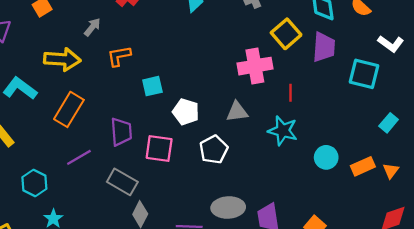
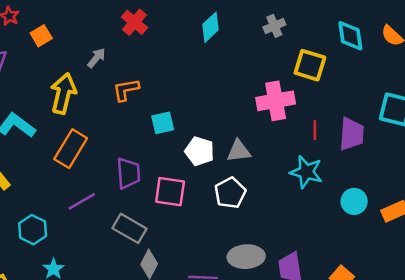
yellow square: (286, 34) -> (310, 65), turned -32
purple trapezoid: (324, 47) -> (352, 134), moved
yellow arrow: (62, 59) -> (63, 93), turned -81
gray triangle: (237, 112) -> (239, 151), moved

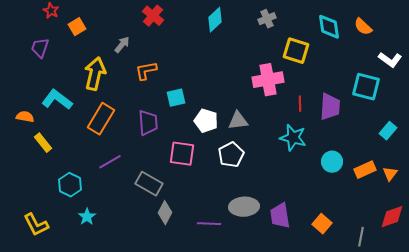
purple trapezoid: (128, 173) -> (148, 123), moved

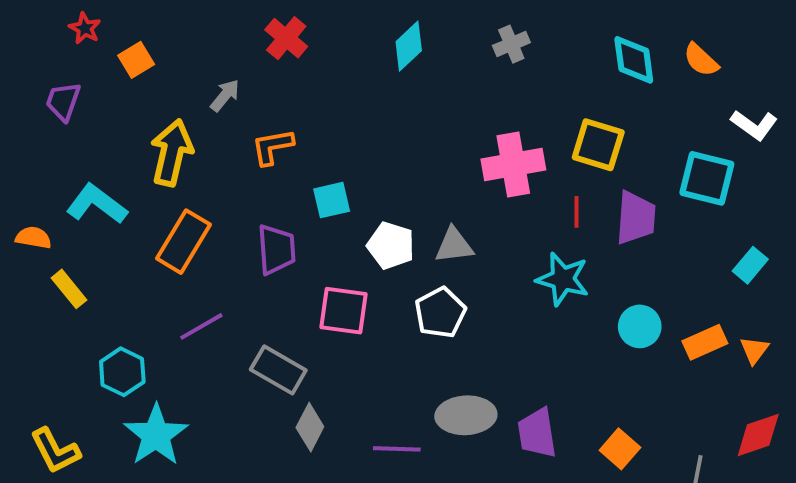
yellow square: (296, 51) -> (598, 145), moved
cyan star: (87, 217) -> (156, 435), size x1.8

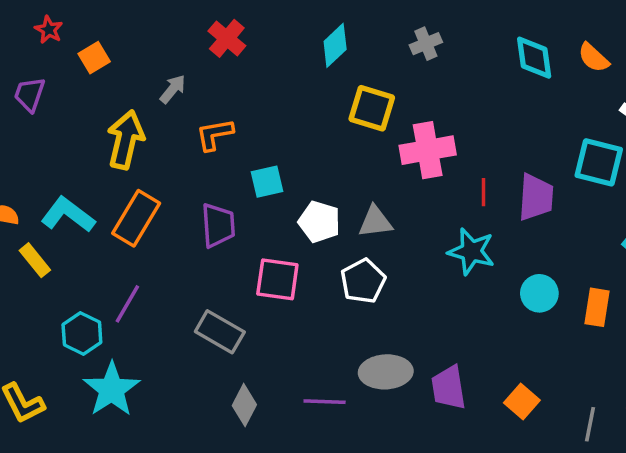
yellow square: (598, 145) -> (372, 108), moved
cyan L-shape: (97, 204) -> (68, 215), moved
purple line: (201, 326) -> (127, 304), moved, turned -30
orange rectangle: (705, 342) -> (597, 307), turned -57
gray diamond: (310, 427) -> (244, 405), moved

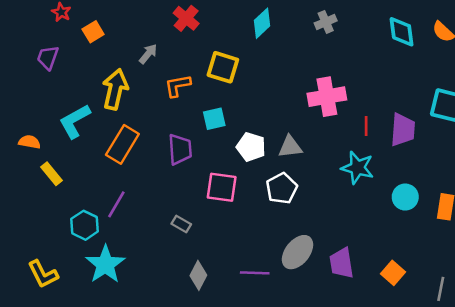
yellow square: (372, 108) -> (223, 67), moved
cyan L-shape: (68, 215) -> (75, 121), moved, turned -66
gray rectangle: (220, 332) -> (181, 224), size x0.6
gray ellipse: (386, 372) -> (298, 252), turned -48

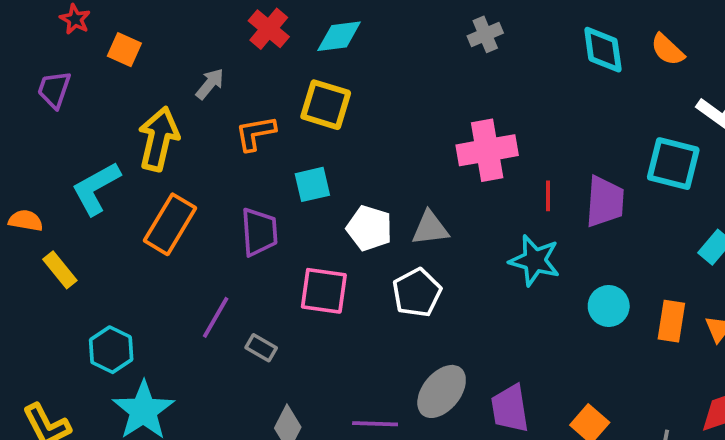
cyan diamond: (262, 23) -> (339, 36), moved, turned 36
orange square: (93, 32) -> (124, 50), turned -35
purple line: (116, 204) -> (216, 317), moved

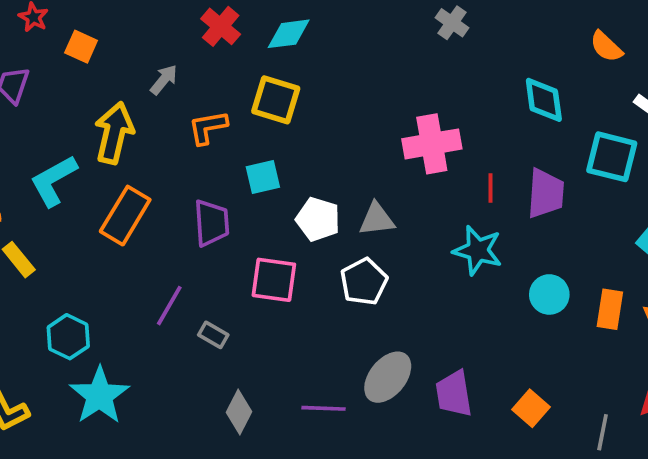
gray cross: (485, 34) -> (452, 23), moved, turned -32
cyan diamond: (603, 50) -> (544, 100), moved

